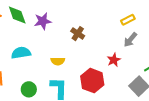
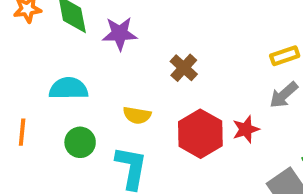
red hexagon: (92, 81) -> (200, 134), moved
green circle: (29, 89) -> (80, 142), moved

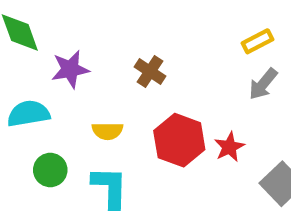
purple star: (120, 34) -> (70, 69), moved
red star: (246, 129) -> (229, 147), moved

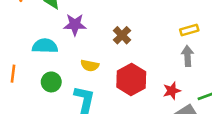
gray arrow: (263, 84) -> (188, 56), turned 126
red star: (229, 147) -> (172, 91), moved

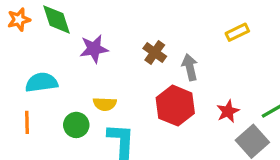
cyan semicircle: (45, 46) -> (41, 82), moved
gray arrow: (188, 56) -> (190, 67), moved
yellow semicircle: (90, 66) -> (105, 104), moved

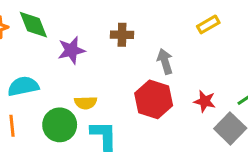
brown cross: (155, 52) -> (122, 35), moved, turned -30
red star: (228, 111) -> (205, 101), turned -30
green circle: (76, 125) -> (60, 125), size x1.4

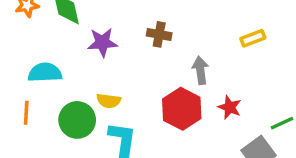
red star: (205, 101) -> (230, 107), moved

